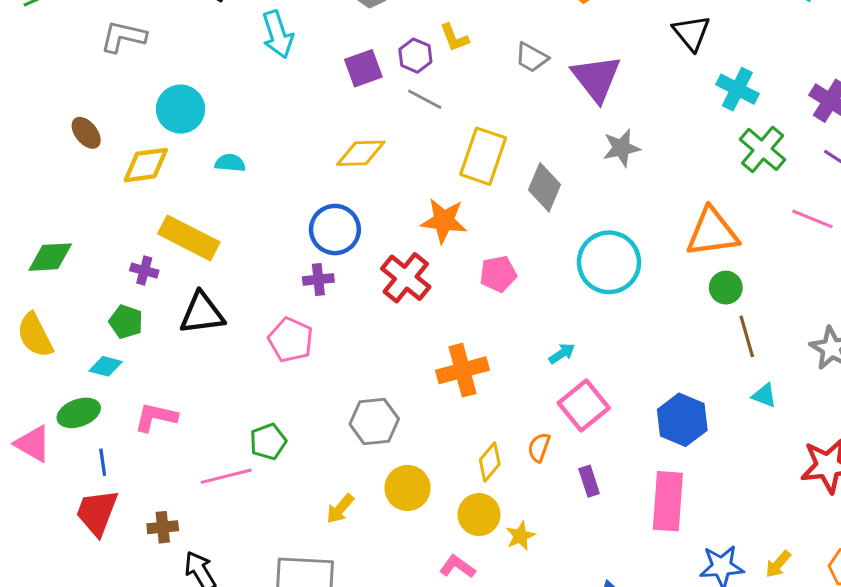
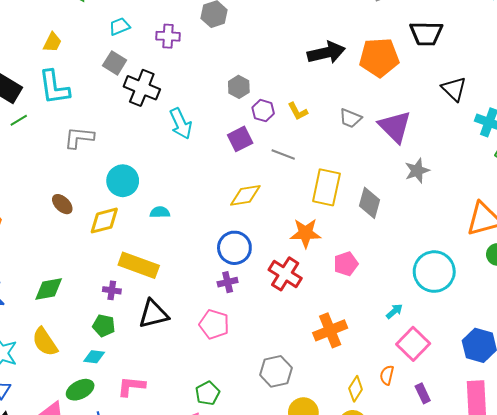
purple hexagon: (415, 56) -> (263, 111), moved
cyan circle: (609, 262) -> (434, 272), moved

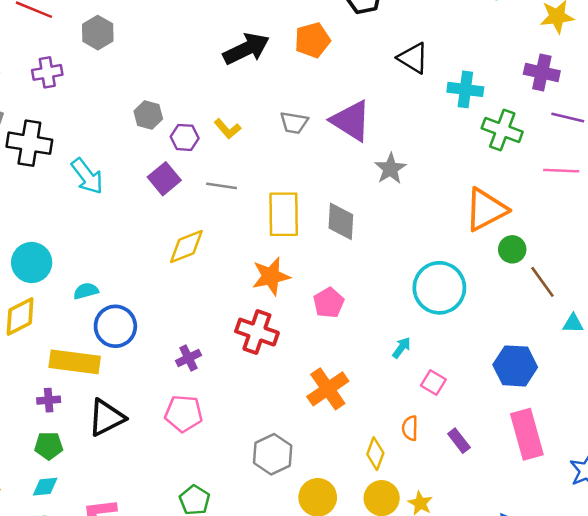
orange pentagon: (379, 57) -> (312, 40), size x0.7
blue circle: (234, 248) -> (115, 326), moved
pink square: (413, 344) -> (433, 383), size x0.6

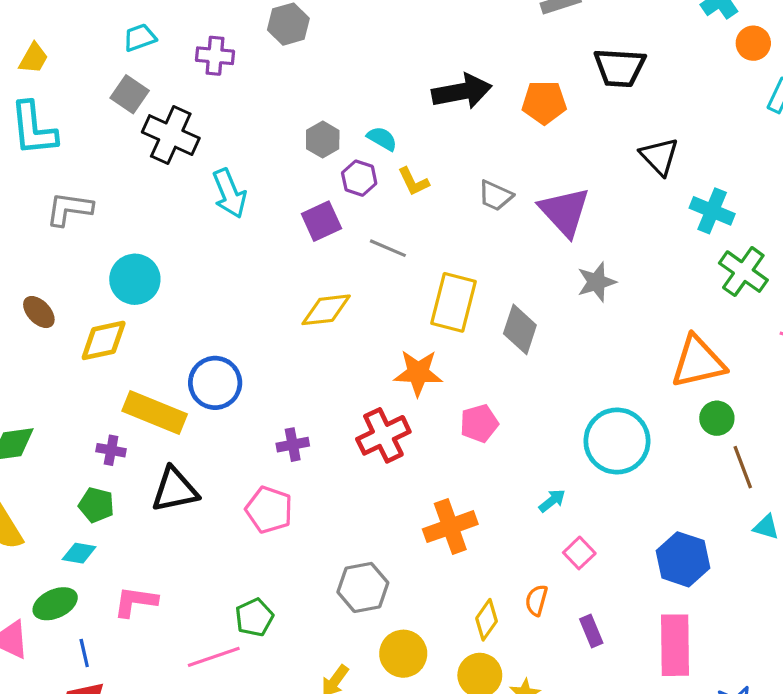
cyan semicircle: (86, 291) -> (382, 139), moved, turned 30
red cross: (257, 332) -> (383, 435), turned 30

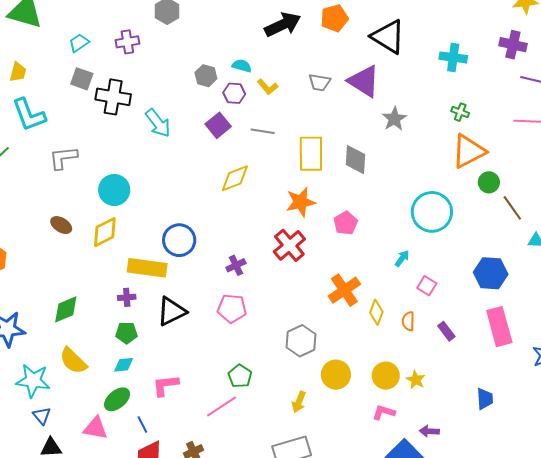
black triangle: (659, 156) -> (388, 37), moved, size x1.4
green cross: (743, 272) -> (460, 112), moved, size x0.6
yellow diamond: (487, 620) -> (376, 312), moved

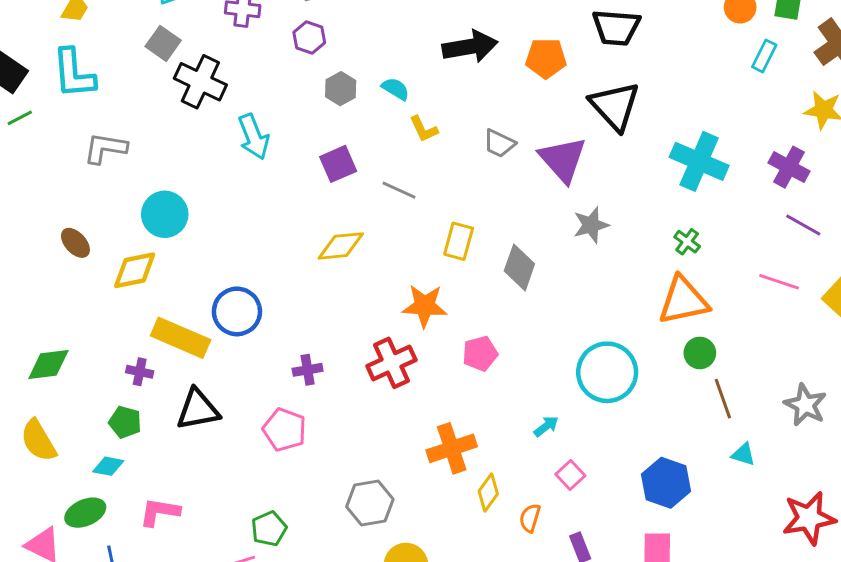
cyan cross: (453, 57) -> (699, 161), size x1.4
purple hexagon: (234, 93) -> (309, 38), moved
yellow rectangle: (311, 154) -> (459, 241), size x0.7

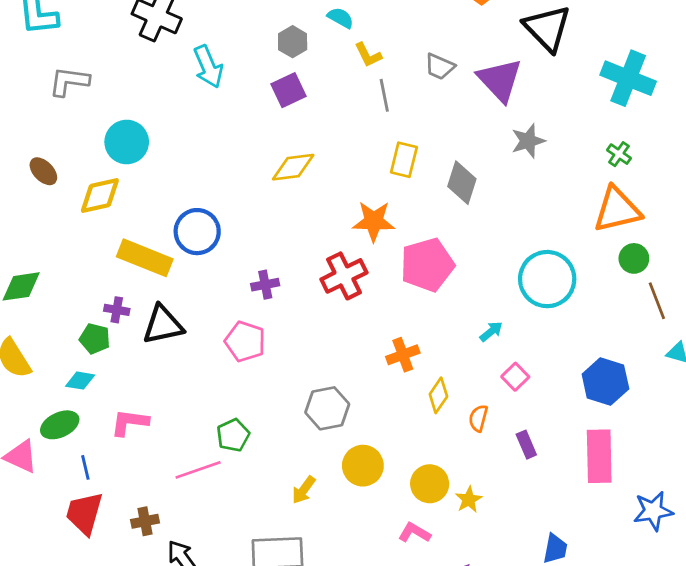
gray hexagon: (341, 89) -> (293, 42), moved
gray line: (399, 190) -> (384, 95), moved, turned 56
pink pentagon: (480, 354) -> (427, 265), size x1.6
purple cross: (140, 372) -> (117, 310), moved
orange cross: (452, 448) -> (403, 355), size x0.7

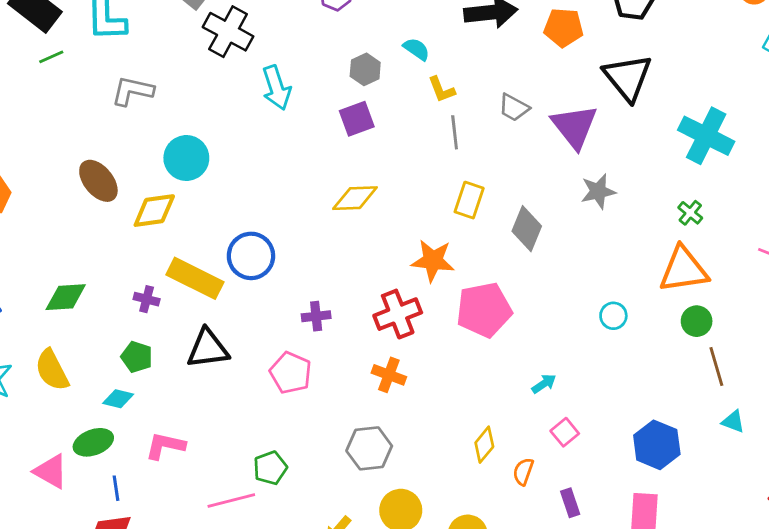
brown ellipse: (43, 171) -> (98, 181), size x1.4
cyan circle: (547, 279) -> (613, 316), moved, size x0.5
purple cross: (117, 310) -> (147, 299), moved
orange cross: (403, 355) -> (389, 375), moved, turned 36

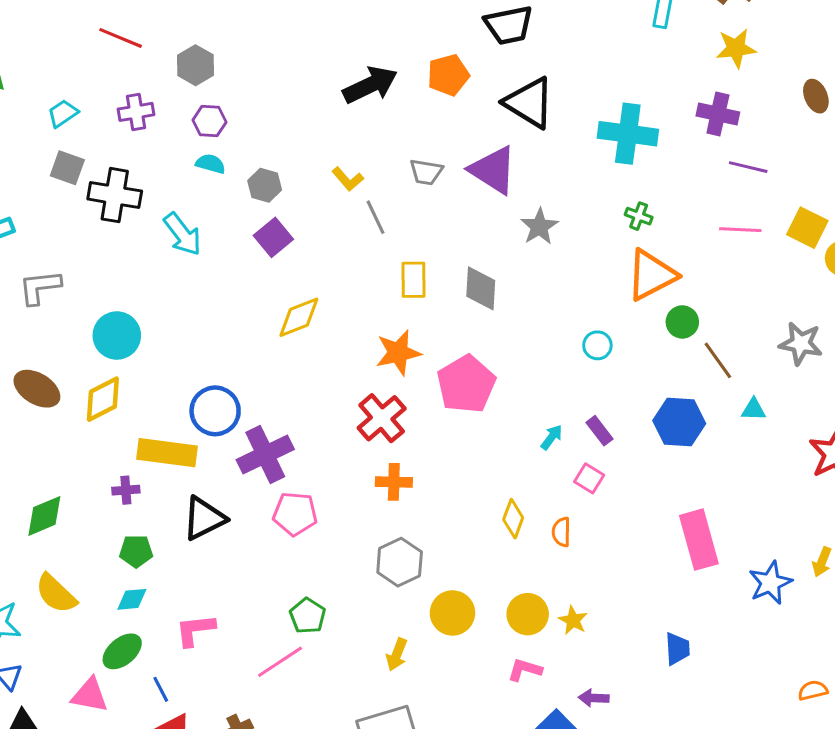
cyan semicircle: (416, 49) -> (210, 164), moved
purple cross: (316, 316) -> (265, 455), moved, size x1.8
blue hexagon: (657, 445) -> (679, 422), moved
purple rectangle: (570, 503) -> (599, 431), moved

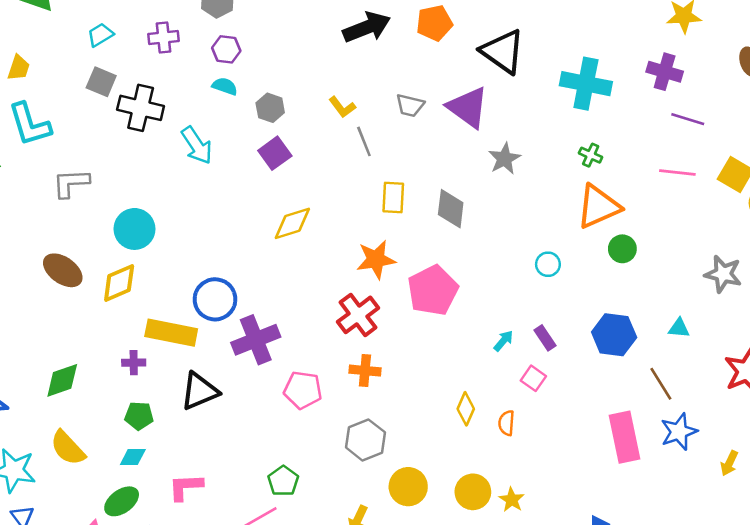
brown line: (718, 360) -> (661, 384), moved
pink pentagon: (295, 514) -> (303, 390), moved
blue star: (770, 583) -> (679, 432), moved

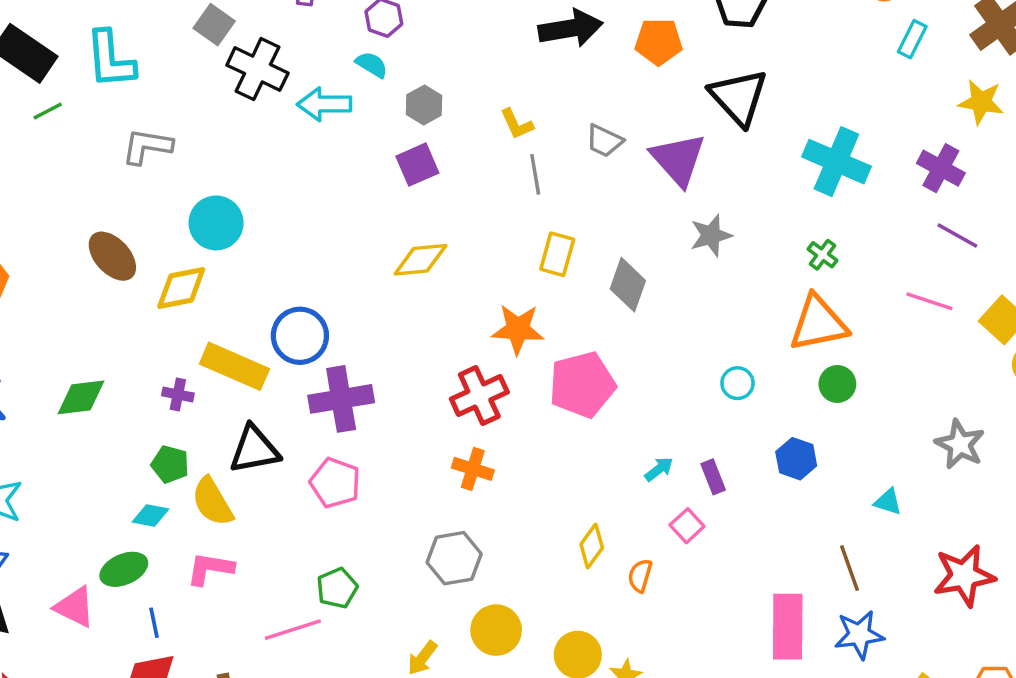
cyan arrow: (197, 145) -> (324, 104), moved, turned 111
blue hexagon: (614, 335) -> (796, 459), moved, size x0.7
pink pentagon: (303, 390) -> (335, 483), moved
yellow semicircle: (68, 448) -> (212, 502), moved

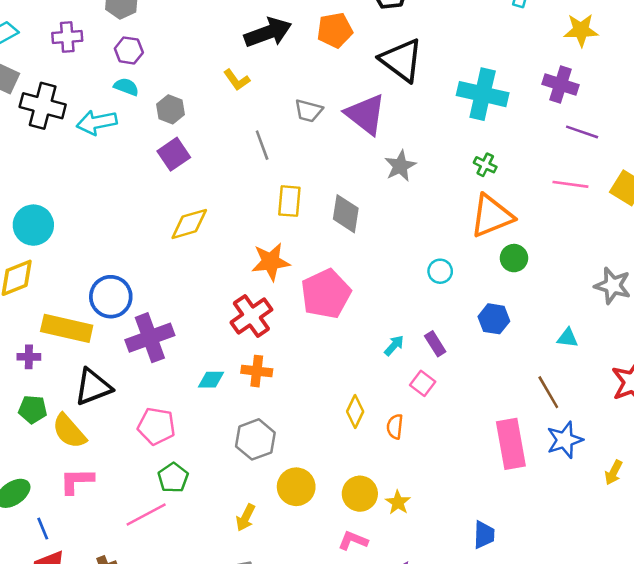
yellow L-shape: (517, 124) -> (237, 80), moved
pink pentagon: (335, 483) -> (156, 426), moved
cyan diamond: (150, 515) -> (211, 380), moved

